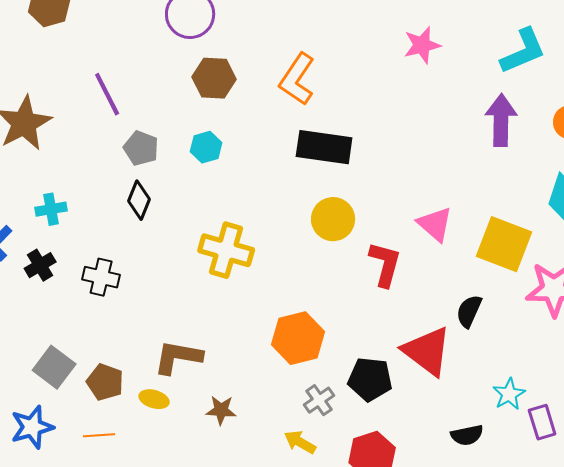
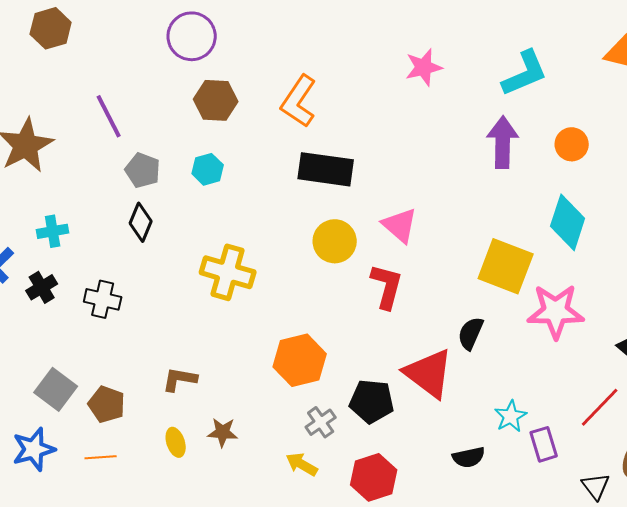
pink triangle: (435, 224) -> (400, 225), moved
brown L-shape: (178, 357) -> (180, 379), size x0.7
yellow ellipse: (154, 399) -> (176, 442), moved, turned 56

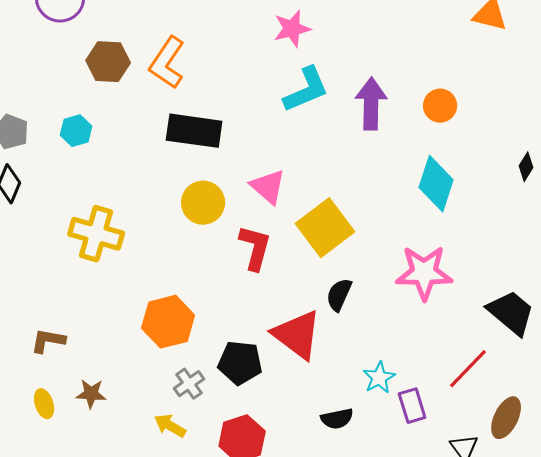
cyan L-shape: (525, 73) -> (306, 90), moved
brown hexagon: (216, 100) -> (108, 62), moved
yellow square: (506, 266) -> (325, 228), moved, turned 32

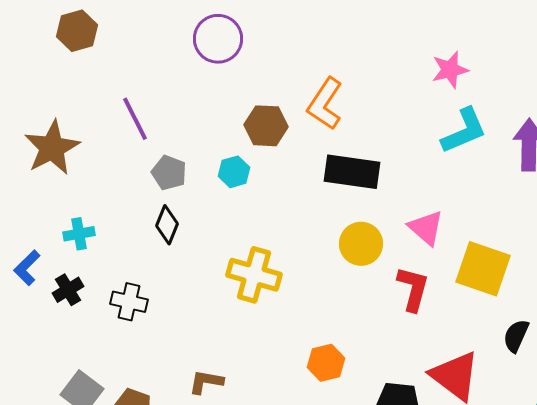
brown hexagon: (108, 62) -> (266, 126), moved
yellow square: (325, 228) -> (483, 269), turned -34
black semicircle: (339, 295) -> (516, 336), moved
orange hexagon: (168, 322) -> (326, 363), size x0.7

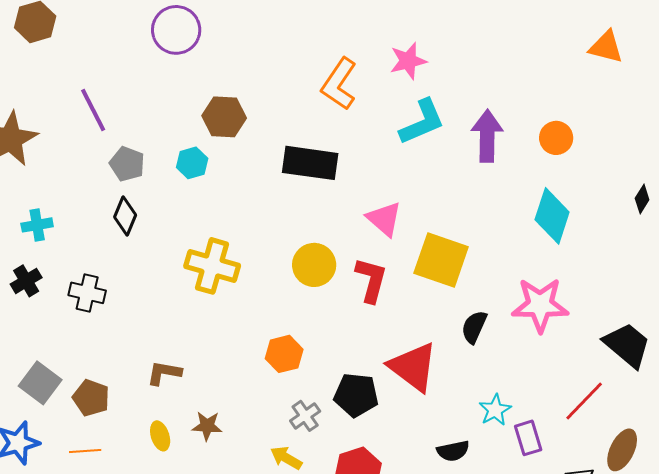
orange L-shape: (325, 104) -> (339, 84), moved
yellow circle: (361, 244) -> (314, 265), moved

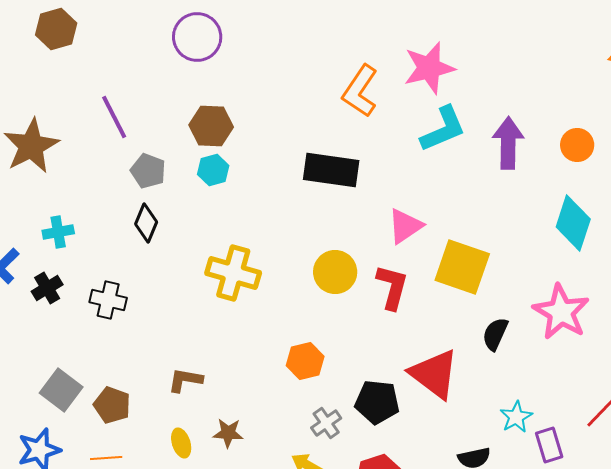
pink star: (408, 61) -> (429, 68), size x1.4
brown hexagon: (224, 117) -> (211, 126), moved
pink triangle: (384, 219) -> (405, 226), turned 45
pink star: (540, 305) -> (561, 312), turned 30

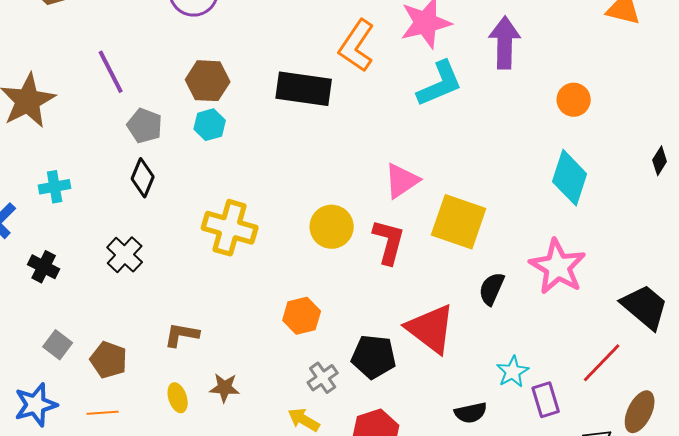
purple arrow: (508, 143) -> (505, 43), moved
black rectangle: (331, 170) -> (304, 89), moved
black cross: (47, 288) -> (44, 267), moved, turned -32
black cross: (108, 300) -> (125, 255), moved, turned 30
gray square: (61, 390) -> (58, 345), size x0.7

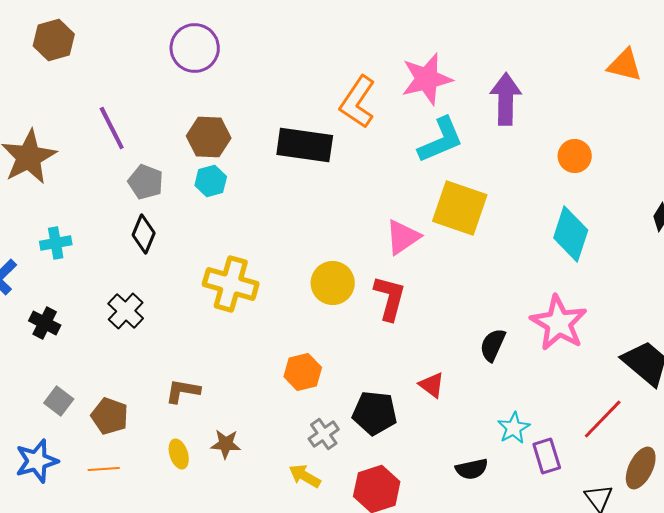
yellow square: (459, 222) -> (460, 208), moved
red triangle: (431, 329) -> (432, 385), size x0.5

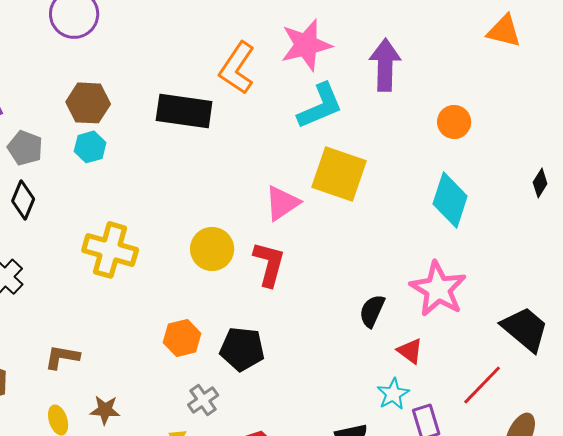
red triangle: (432, 385) -> (410, 351), moved
black pentagon: (375, 413) -> (242, 349), moved

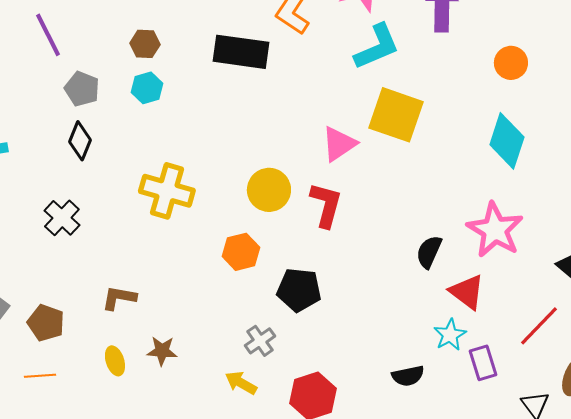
brown hexagon: (88, 103) -> (145, 44), size x0.7
orange hexagon: (182, 338) -> (241, 252), moved
red triangle: (410, 351) -> (467, 292), size x1.4

